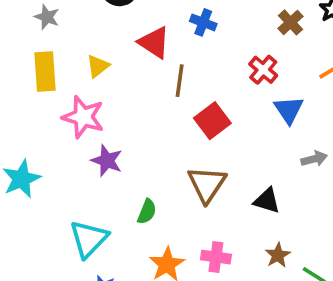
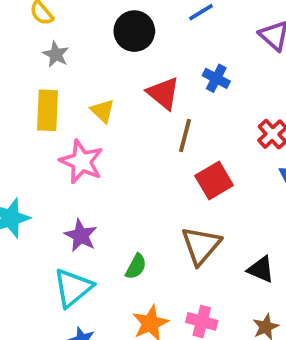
yellow triangle: (98, 66) -> (102, 111), turned -45
purple star: (107, 161) -> (81, 236), moved

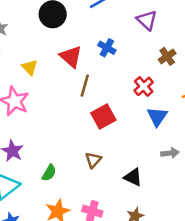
brown triangle: (201, 245) -> (93, 160), size x0.6

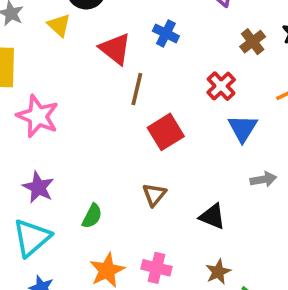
yellow triangle: (30, 67) -> (59, 25), moved

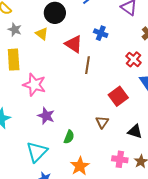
red square: (166, 132) -> (118, 96), moved
purple star: (38, 187) -> (46, 116), moved
pink cross: (157, 268) -> (120, 159), moved

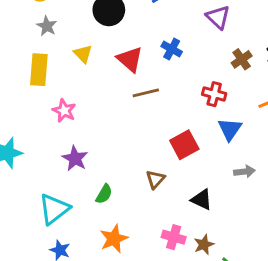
yellow triangle: (42, 34) -> (83, 54), moved
red cross: (134, 59) -> (214, 94), turned -35
brown line: (87, 65) -> (146, 93), turned 60
pink star: (34, 85) -> (64, 111), size x0.7

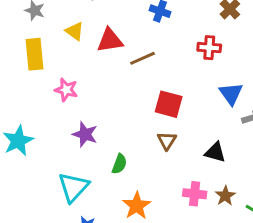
red triangle: (130, 59) -> (110, 40), moved, turned -40
blue triangle: (230, 129) -> (231, 94), moved
red square: (184, 145) -> (169, 104), moved, turned -36

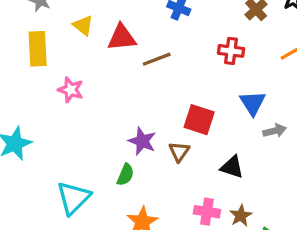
red square: (169, 104) -> (199, 120), moved
purple star: (85, 134) -> (142, 141), moved

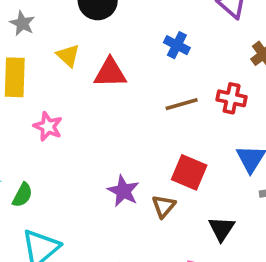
brown line: (157, 59) -> (182, 104), moved
black triangle: (232, 167) -> (222, 229), turned 40
green semicircle: (125, 175) -> (22, 195), moved

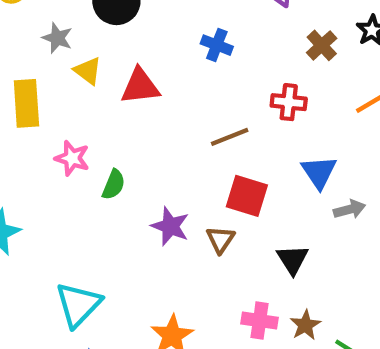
gray star: (22, 23) -> (57, 38), moved
brown line: (182, 104) -> (230, 137), moved
green semicircle: (22, 195) -> (114, 185), moved

